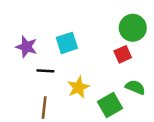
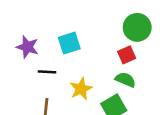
green semicircle: (135, 87) -> (125, 80), moved

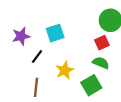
purple star: (27, 47) -> (21, 36), turned -30
black line: (47, 72) -> (37, 56), turned -56

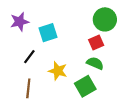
purple star: (21, 36) -> (20, 22), moved
yellow star: (65, 70) -> (58, 71), turned -30

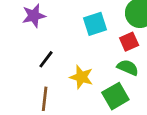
cyan square: (48, 33) -> (95, 24), moved

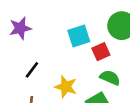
red square: (129, 42) -> (101, 52), moved

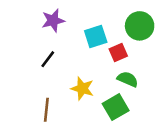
purple star: (20, 28) -> (53, 21), moved
black line: (32, 70) -> (48, 59), moved

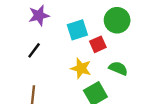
green semicircle: (128, 79) -> (118, 68), moved
yellow star: (82, 88) -> (81, 68), moved

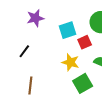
black line: (34, 50) -> (24, 51), moved

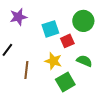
brown line: (30, 85) -> (26, 70), moved

